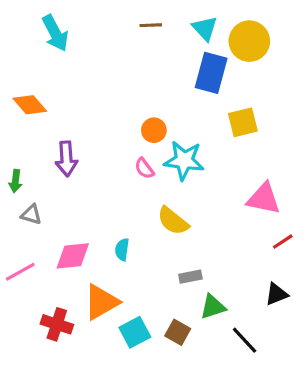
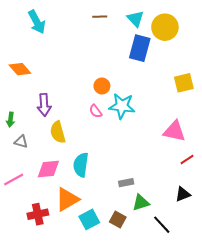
yellow square: (243, 122) -> (184, 83), moved
yellow semicircle: (173, 221) -> (58, 132), moved, turned 35
cyan semicircle: (122, 250) -> (81, 165), size x1.6
red cross: (57, 324) -> (38, 214), turned -30

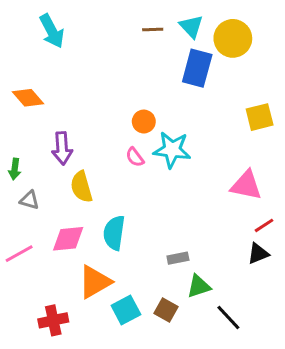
brown line: (100, 17) -> (153, 29), moved
black triangle: (183, 194) -> (258, 254), moved
red cross: (38, 214) -> (53, 320), moved

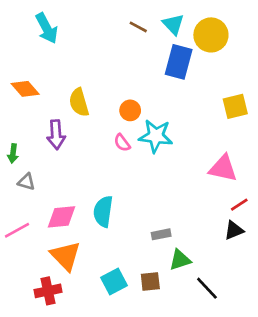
brown line: (153, 29) -> (138, 27), turned 30
yellow semicircle: (81, 187) -> (79, 102), moved
orange triangle: (95, 282) -> (66, 256), moved, turned -44
brown square: (166, 310) -> (150, 281), turned -35

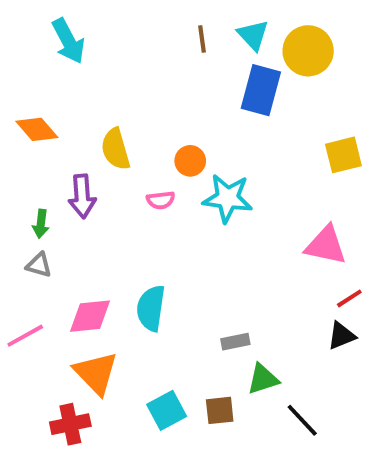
brown line: (138, 27) -> (202, 39), turned 54
pink semicircle: (122, 143) -> (161, 200), moved, turned -60
green arrow: (13, 154) -> (41, 224), moved

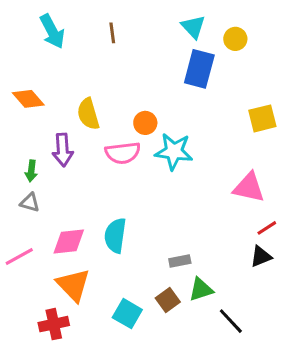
brown line: (202, 39) -> (112, 33), moved
yellow circle: (308, 51) -> (235, 39), size x0.6
pink semicircle: (161, 200) -> (123, 153), size x1.6
cyan square: (167, 410) -> (127, 314), turned -32
brown square: (220, 410) -> (168, 300), moved, turned -30

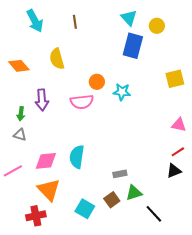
yellow semicircle: (88, 114) -> (57, 59), moved
cyan star: (174, 151) -> (122, 92), moved, size x0.7
pink triangle: (249, 187) -> (179, 125), moved, size x0.7

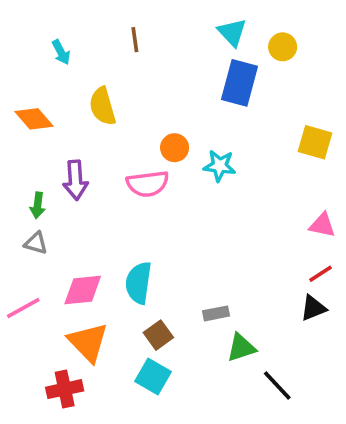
cyan arrow: (35, 21) -> (61, 52), moved, size x0.6
yellow square: (175, 79) -> (315, 142), turned 30
brown square: (112, 200) -> (158, 335), moved

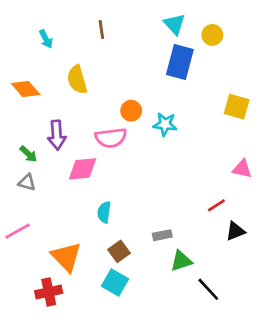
green arrow: (38, 205) -> (28, 154), turned -54
red line: (320, 274) -> (216, 205), moved
cyan semicircle: (139, 283) -> (104, 212), size x0.7
pink diamond: (83, 290) -> (82, 169), moved

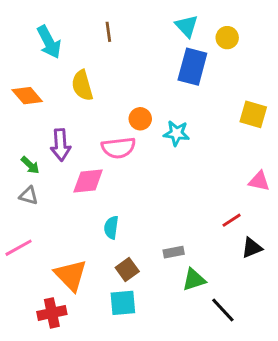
cyan arrow: (46, 39) -> (49, 42), size x1.6
cyan square: (115, 283) -> (123, 303), turned -35

